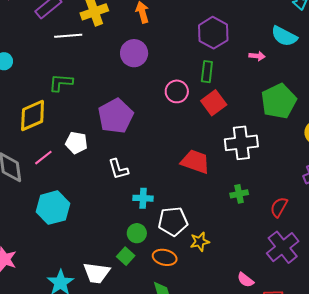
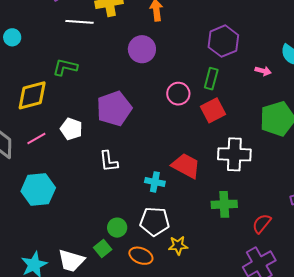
green cross: (239, 194) -> (224, 204), size x1.4
cyan cross: (143, 198) -> (155, 182), moved

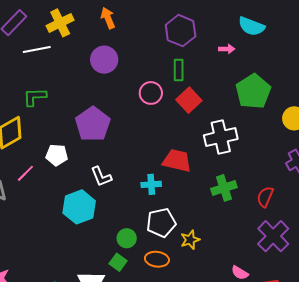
cyan hexagon: (38, 189) -> (79, 207), moved

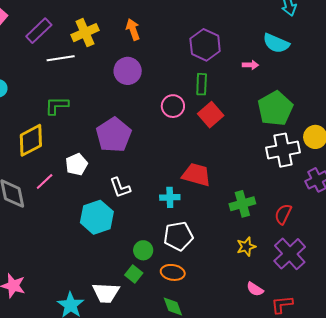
white cross: (221, 137) -> (283, 150), moved
white pentagon: (57, 155) -> (76, 164), turned -30
yellow star: (190, 240) -> (246, 247), moved

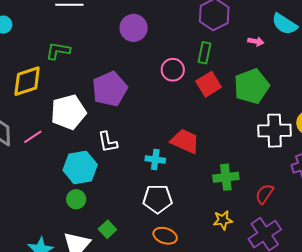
green pentagon: (275, 108) -> (252, 86), moved
white pentagon: (76, 164) -> (68, 112), size x1.6
pink line: (45, 182) -> (33, 137), moved
green circle: (143, 250) -> (76, 199), moved
orange ellipse: (173, 272) -> (165, 236), moved

